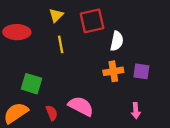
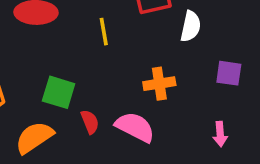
orange cross: (113, 71) -> (159, 84), moved
red semicircle: (52, 113) -> (90, 122), moved

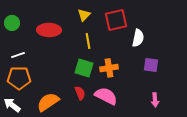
purple square: (229, 73) -> (151, 65), moved
orange cross: (159, 84) -> (109, 68), moved
green square: (59, 92) -> (84, 68), moved

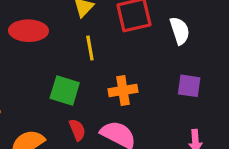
white semicircle: (138, 38) -> (180, 31), moved, turned -30
green square: (84, 68) -> (65, 91), moved

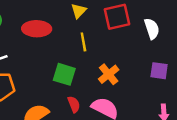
orange cross: (123, 91) -> (109, 74), turned -30

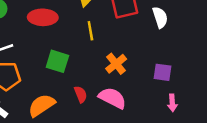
purple square: (159, 71) -> (163, 72), moved
green square: (64, 74) -> (57, 61), moved

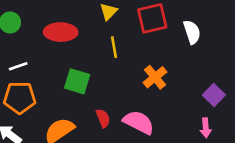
orange cross: (116, 64) -> (155, 77), moved
purple square: (163, 72) -> (214, 95), moved, turned 36

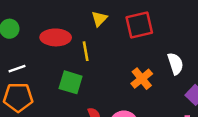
white semicircle: (192, 32) -> (175, 64), moved
yellow line: (114, 47) -> (86, 51), moved

